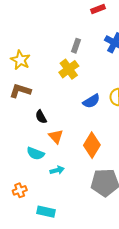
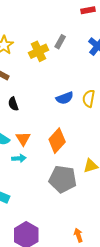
yellow cross: (69, 69) -> (38, 51), moved
orange triangle: (56, 136) -> (23, 139), moved

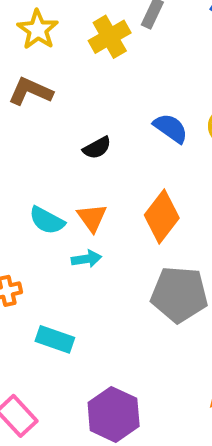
blue semicircle: (65, 98) -> (171, 128), turned -120
black semicircle: (13, 104) -> (97, 148), moved, turned -96

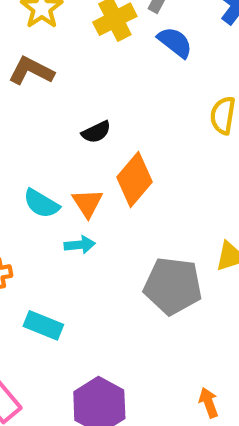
blue semicircle: (171, 128) -> (175, 42), moved
orange diamond: (162, 217) -> (135, 179), moved

